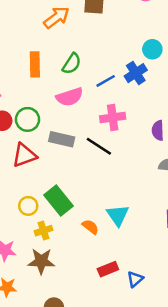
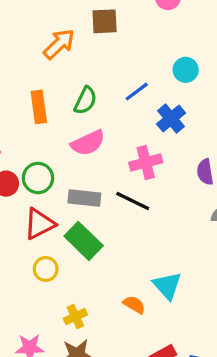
blue cross: (136, 73) -> (171, 119), moved
blue line: (106, 81) -> (137, 92), moved
green rectangle: (58, 200) -> (84, 241), moved
yellow circle: (28, 206) -> (46, 269), moved

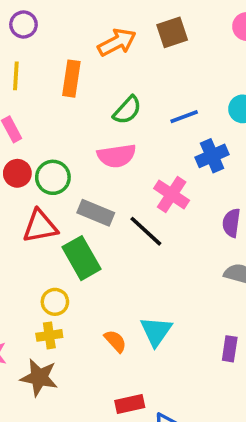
brown square: (105, 21) -> (172, 32), turned -32
orange rectangle: (39, 107) -> (71, 79), moved
pink cross: (146, 162) -> (172, 194), turned 32
yellow circle: (46, 269) -> (55, 302), moved

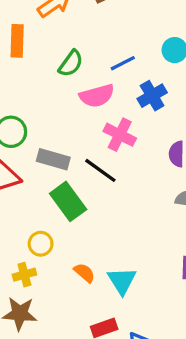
pink semicircle: (117, 156) -> (97, 96), moved
green rectangle: (82, 258) -> (68, 201), moved
yellow circle: (55, 302) -> (41, 244), moved
cyan triangle: (156, 331) -> (122, 281), moved

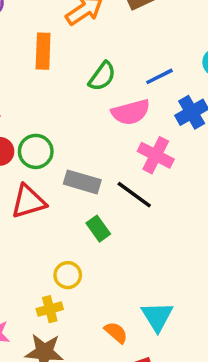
green rectangle: (68, 201) -> (98, 229), size x0.6
orange semicircle: (84, 273) -> (116, 333), moved

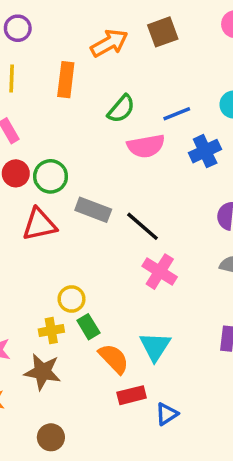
pink cross: (156, 155) -> (160, 272), moved
green rectangle: (98, 229) -> (88, 327), moved
orange semicircle: (116, 333) -> (114, 359), size x1.4

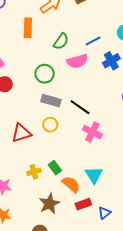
green circle: (51, 176) -> (45, 74), moved
red triangle: (39, 224) -> (21, 133), moved
yellow circle: (72, 299) -> (50, 125), moved
brown star: (43, 372) -> (49, 204), moved, turned -30

